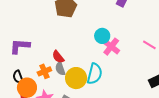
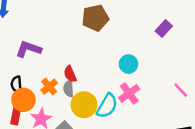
pink cross: (111, 47) -> (129, 93), moved
orange cross: (44, 71) -> (49, 87), turned -32

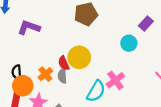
purple L-shape: (29, 49) -> (29, 27), moved
cyan circle: (128, 64) -> (129, 43), moved
yellow circle: (84, 105) -> (79, 57), moved

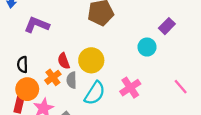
red semicircle: (64, 63) -> (64, 61), moved
black semicircle: (17, 72) -> (23, 64), moved
cyan semicircle: (96, 91) -> (95, 93), moved

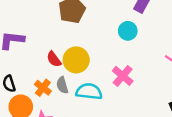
red semicircle: (64, 61) -> (54, 59), moved
cyan semicircle: (95, 93) -> (89, 91), turned -100

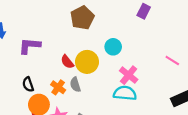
cyan circle: (128, 31) -> (113, 47), moved
cyan semicircle: (89, 91) -> (125, 93), moved

